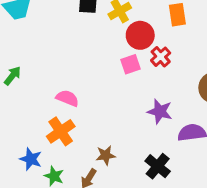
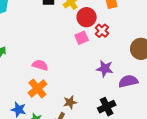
black cross: (158, 166) -> (107, 107), turned 30

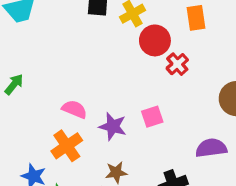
pink square: (82, 38) -> (152, 117), moved
purple star: (105, 69) -> (113, 126), moved

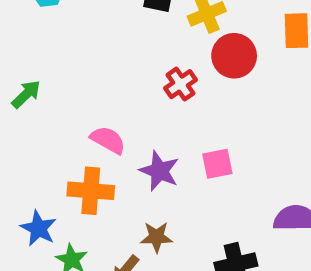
red cross: (177, 64) -> (181, 84), moved
orange cross: (67, 146) -> (91, 191), turned 32

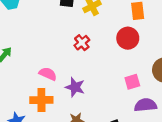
red circle: (234, 56) -> (128, 38), moved
pink square: (217, 164) -> (132, 82), moved

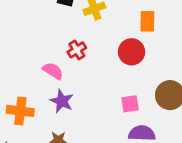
pink semicircle: (48, 74) -> (53, 71), moved

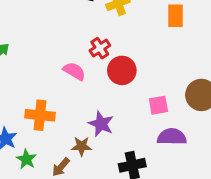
red circle: (132, 52) -> (122, 70), moved
purple star: (62, 101) -> (101, 124), moved

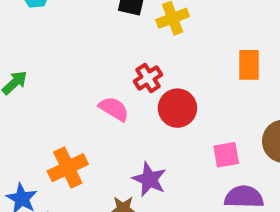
orange rectangle: (175, 16) -> (249, 65), moved
orange cross: (40, 115) -> (68, 168), turned -32

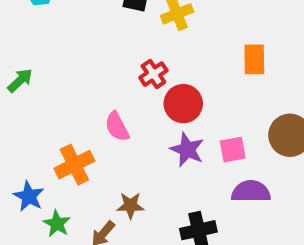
pink semicircle: (114, 109) -> (117, 127), moved, turned -148
purple star: (149, 179) -> (187, 150), moved

